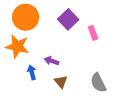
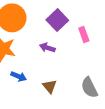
purple arrow: (51, 61) -> (47, 48), moved
blue arrow: (32, 72) -> (19, 76), turned 128

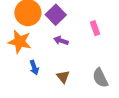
purple square: (57, 20) -> (56, 15), moved
blue arrow: (19, 76) -> (34, 67), turned 48

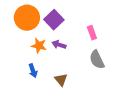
orange star: (20, 42) -> (39, 46), moved, size x0.7
gray semicircle: (100, 78) -> (97, 60), moved

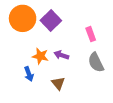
purple arrow: (59, 45) -> (61, 55), moved
orange star: (39, 46) -> (40, 56), moved

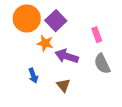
purple arrow: (61, 55) -> (67, 56), size x1.5
orange star: (40, 56) -> (45, 43), moved

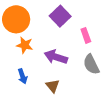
purple square: (56, 21) -> (60, 16), moved
orange star: (45, 43) -> (25, 45), moved

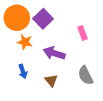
purple square: (60, 16) -> (43, 19), moved
gray semicircle: (91, 64) -> (86, 75), moved

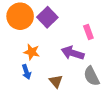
orange star: (25, 42) -> (32, 52), moved
purple arrow: (54, 53) -> (73, 53), moved

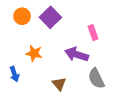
orange circle: (20, 16) -> (22, 16), size x0.6
blue arrow: (26, 72) -> (14, 74), moved

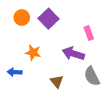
blue arrow: (14, 74) -> (15, 72), turned 112

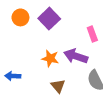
orange star: (33, 53) -> (50, 58), moved

